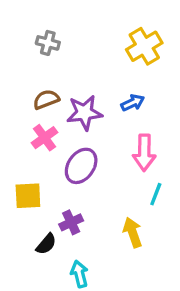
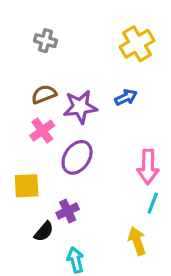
pink arrow: (144, 153) -> (148, 167), moved
cyan line: (156, 194) -> (153, 203), moved
yellow arrow: (133, 232) -> (137, 241), moved

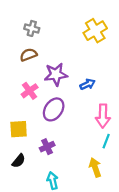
brown semicircle: (44, 94) -> (28, 55), moved
blue arrow: (126, 97) -> (88, 84), moved
black semicircle: (44, 231) -> (19, 161), moved

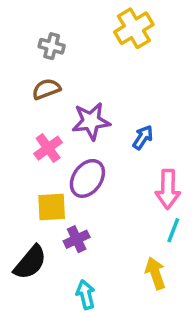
yellow cross: (95, 31) -> (134, 28), moved
blue arrow: (88, 84) -> (143, 137), turned -32
yellow square: (19, 129) -> (52, 207), moved
black semicircle: (19, 161) -> (30, 262), size x1.5

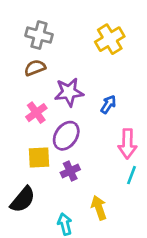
yellow cross: (134, 28) -> (110, 39), moved
gray cross: (52, 46) -> (39, 35), size x1.4
purple cross: (77, 239) -> (70, 171), moved
yellow arrow: (155, 273) -> (99, 208), moved

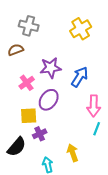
brown semicircle: (35, 68) -> (16, 50), moved
blue arrow: (108, 104) -> (80, 77), size x1.5
purple cross: (70, 171) -> (40, 134), moved

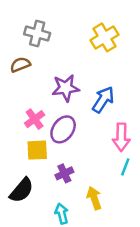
pink cross: (27, 83) -> (35, 119), moved
purple cross: (40, 134) -> (64, 173), moved

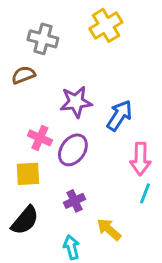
yellow cross: (104, 37) -> (106, 25), moved
pink cross: (35, 119) -> (40, 138), turned -30
yellow square: (37, 150) -> (28, 174), moved
yellow arrow: (94, 198) -> (109, 229), turned -30

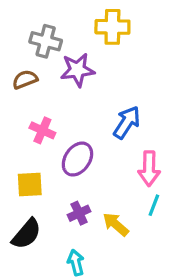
yellow cross: (106, 25) -> (112, 27), turned 32
purple star: (76, 102) -> (77, 70), moved
pink cross: (40, 138) -> (42, 130), moved
yellow arrow: (109, 229) -> (116, 224), moved

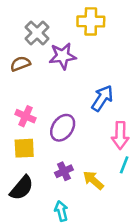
gray cross: (46, 41) -> (37, 33), turned 30
pink cross: (42, 130) -> (25, 116), moved

